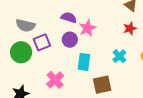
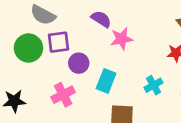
purple circle: (70, 40) -> (79, 63), moved

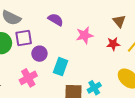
pink star: (122, 39) -> (85, 35), moved
cyan cross: (154, 85) -> (94, 88), moved

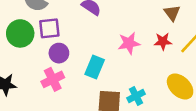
pink star: (85, 35) -> (129, 43), moved
purple circle: (39, 54) -> (59, 53), moved

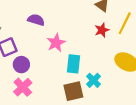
pink star: (129, 43) -> (56, 43), moved
cyan rectangle: (95, 67) -> (74, 64), moved

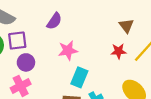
purple semicircle: (36, 20) -> (54, 21), turned 91

